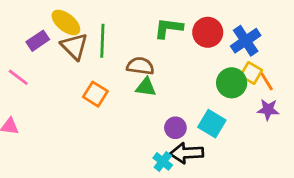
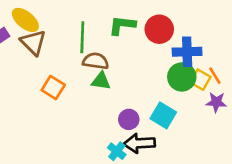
green line: (102, 41) -> (82, 37), moved
blue cross: (246, 41) -> (187, 52), moved, turned 32
yellow square: (251, 73) -> (200, 80), moved

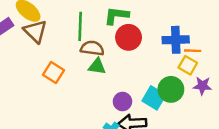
red circle: (159, 29) -> (129, 37), moved
orange line: (215, 76) -> (193, 51), moved, turned -56
green circle: (182, 77) -> (171, 89), moved

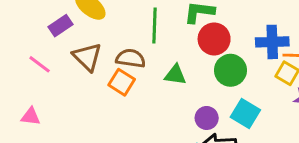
brown triangle: (35, 31) -> (87, 57), moved
brown semicircle: (92, 48) -> (131, 58), moved
green circle: (171, 89) -> (230, 70), moved

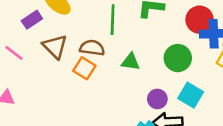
red circle: (214, 39) -> (200, 20), moved

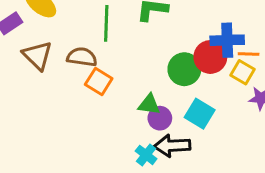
red circle: (200, 20) -> (210, 57), moved
green triangle: (130, 62) -> (149, 104), moved
orange square: (84, 68) -> (99, 81), moved

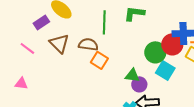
cyan square: (200, 114) -> (165, 70), moved

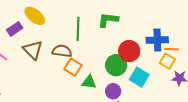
red circle: (172, 44) -> (129, 51), moved
green circle: (155, 52) -> (116, 65), moved
green triangle: (132, 75) -> (89, 82), moved

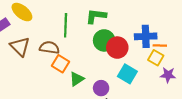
green circle: (116, 65) -> (104, 40), moved
green triangle: (89, 82) -> (77, 79), turned -42

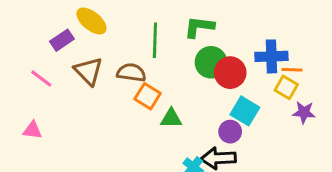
green triangle: (77, 79) -> (171, 118), turned 35
purple circle: (101, 88) -> (230, 132), moved

